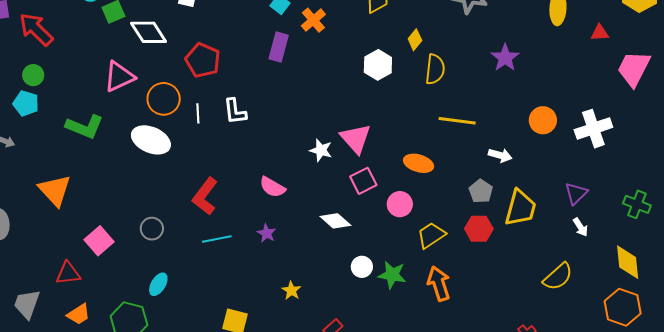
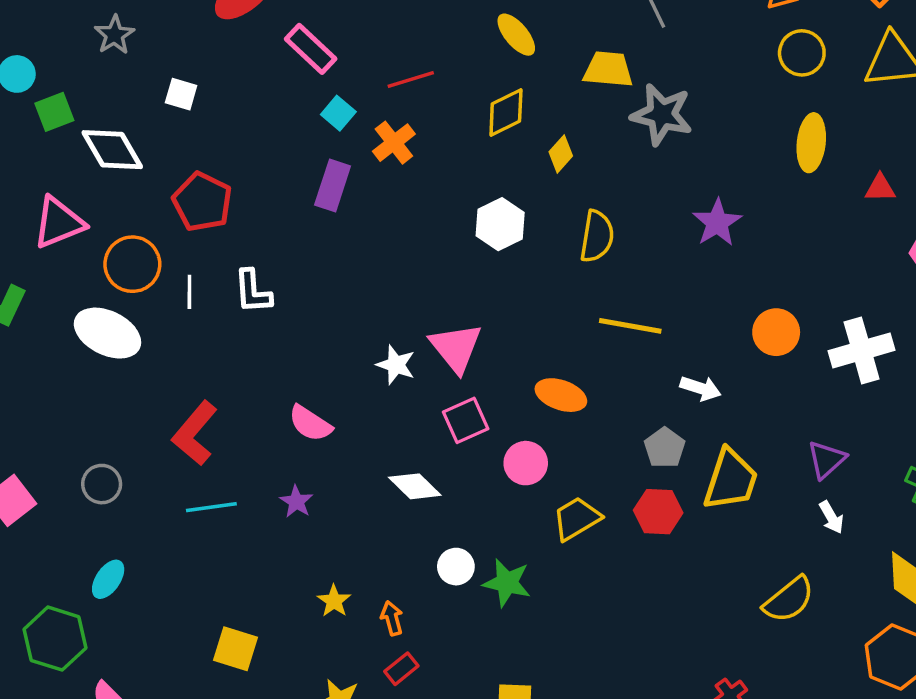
yellow diamond: (415, 40) -> (561, 154), moved
orange arrow: (439, 284) -> (392, 618), moved, size x0.6

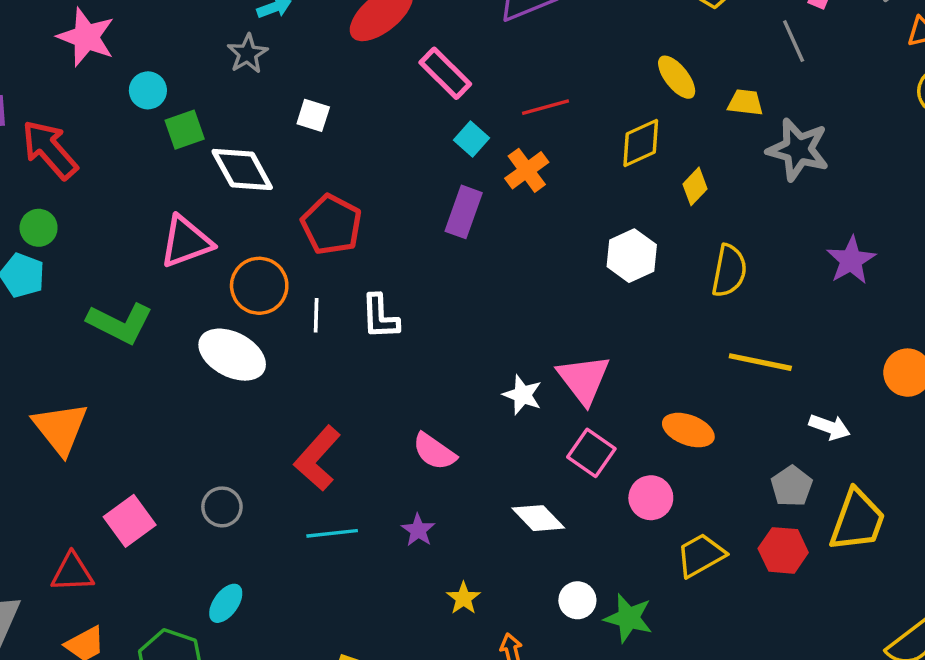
yellow ellipse: (516, 35) -> (677, 77), moved
yellow trapezoid: (608, 69) -> (745, 103), size x0.7
pink square: (466, 420) -> (591, 453), turned -33
yellow star: (334, 601) -> (463, 598), moved

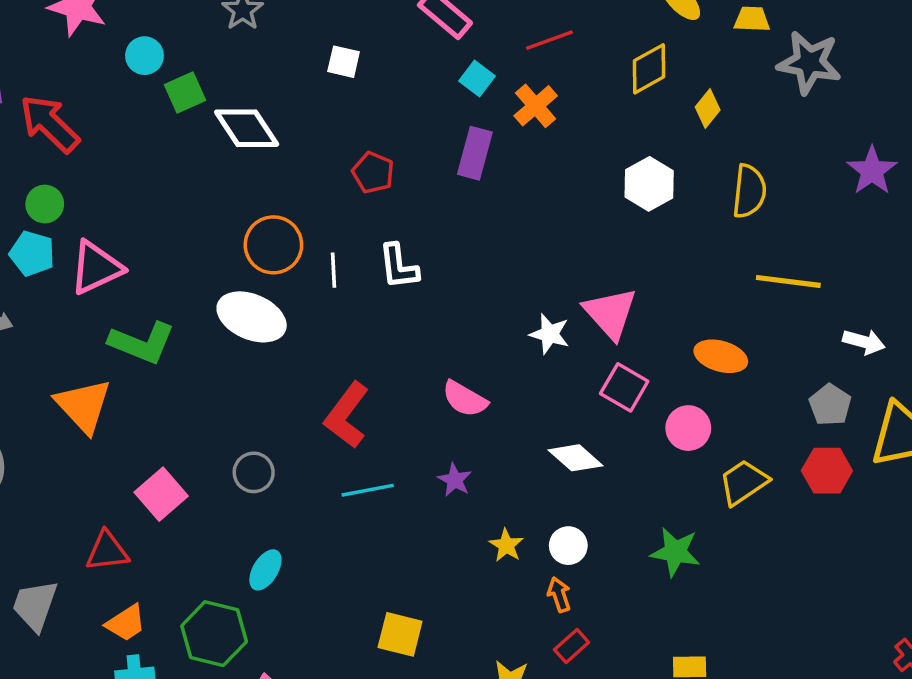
white square: (313, 115) -> (344, 62), moved
red pentagon: (332, 225) -> (373, 173), moved, size x0.7
pink triangle: (186, 242) -> (96, 268), moved
green L-shape: (120, 323) -> (142, 343), moved
white circle: (577, 600) -> (568, 546), moved

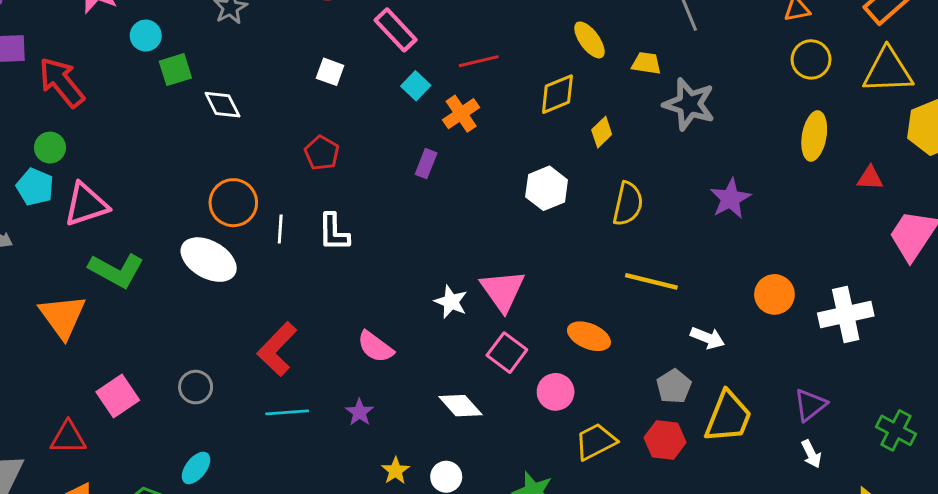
white square: (344, 62) -> (330, 72), moved
white diamond: (247, 128) -> (222, 105), size x0.7
purple rectangle: (475, 153) -> (426, 164), moved, size x0.7

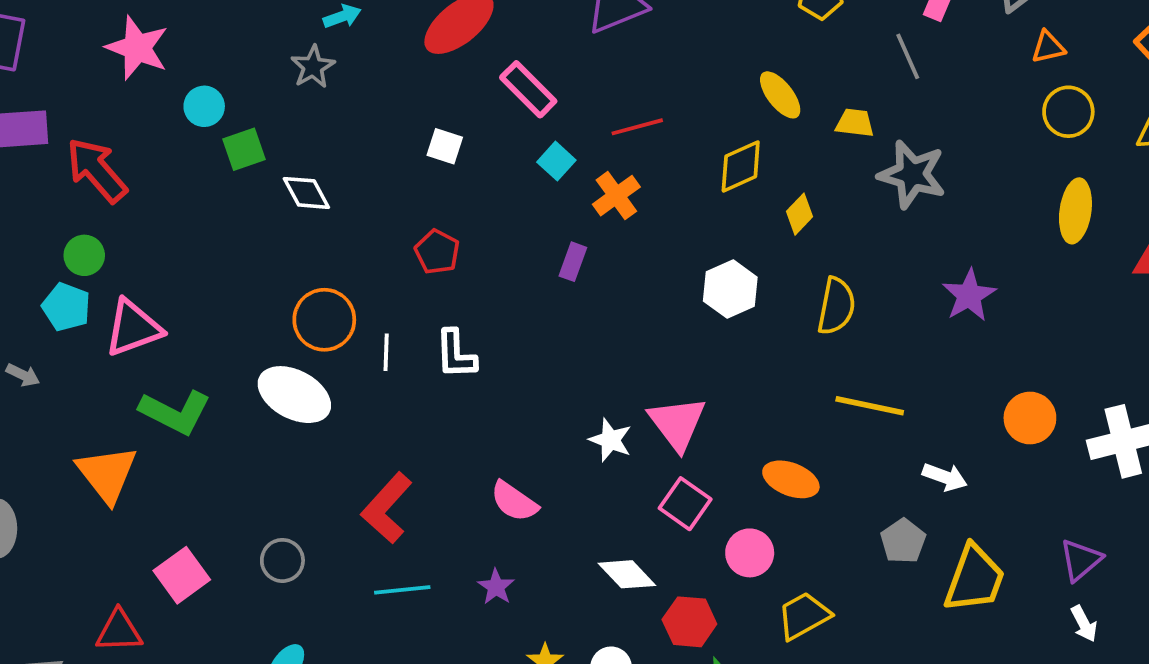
red hexagon: (665, 440) -> (689, 622), moved

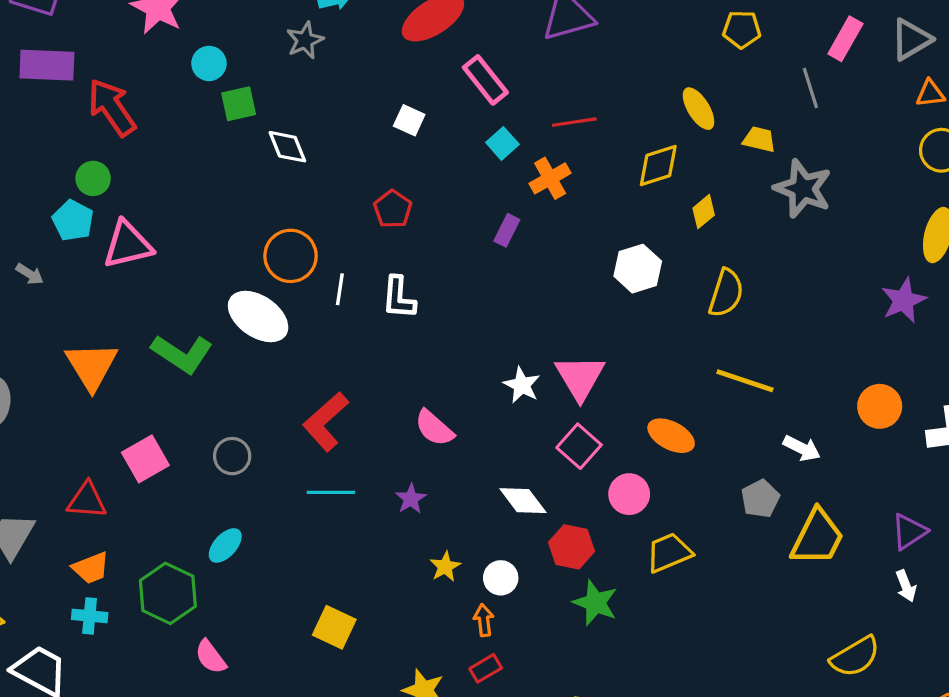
purple star: (969, 295) -> (904, 300), moved
green L-shape: (175, 412) -> (182, 354), moved

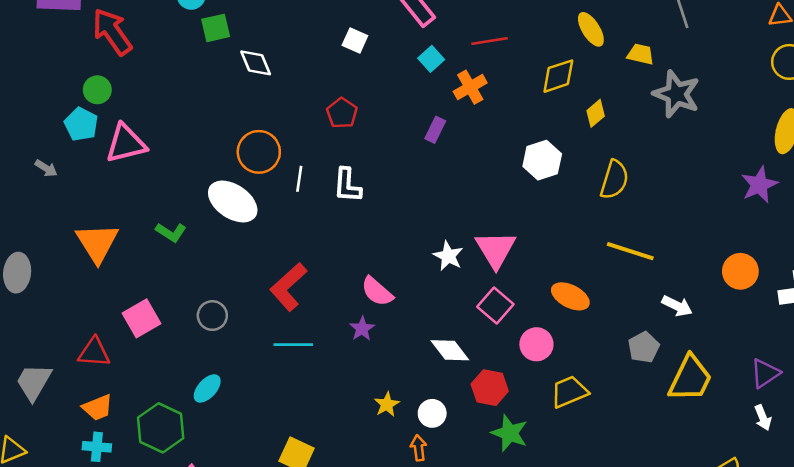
green L-shape: (182, 354) -> (171, 232), size x0.6
purple star: (411, 499) -> (362, 329), moved

